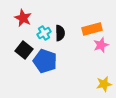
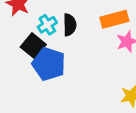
black square: (24, 50) -> (33, 46), moved

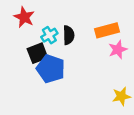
black square: (33, 46) -> (37, 53), turned 30

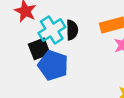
cyan cross: (49, 35) -> (52, 30), size x1.5

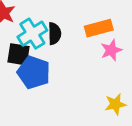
black square: (39, 49) -> (19, 54), turned 30

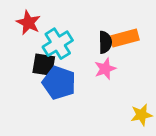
black semicircle: (55, 34) -> (105, 42), moved
pink star: (111, 50) -> (105, 69), moved

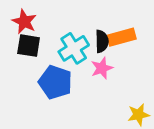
cyan cross: (58, 44) -> (74, 48), moved
black square: (44, 65) -> (29, 46), moved

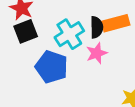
black square: (29, 46) -> (26, 31), turned -30

